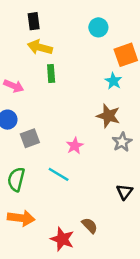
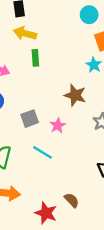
cyan circle: (98, 27) -> (89, 15), moved
brown star: (108, 116) -> (75, 95), moved
gray square: (30, 138) -> (30, 119), moved

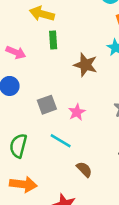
brown star: (75, 95) -> (85, 65), moved
brown semicircle: (72, 200) -> (84, 169), moved

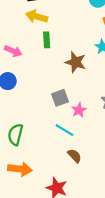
gray square: (47, 105) -> (60, 98), moved
pink star: (77, 112) -> (79, 110), moved
cyan line: (61, 141) -> (64, 130), moved

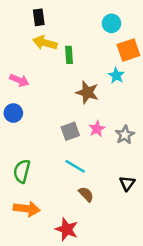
green rectangle: (47, 40) -> (69, 55), moved
pink star: (79, 110) -> (97, 129), moved

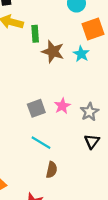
brown star: (87, 92) -> (53, 52), moved
black triangle: (127, 183) -> (92, 141), moved
brown semicircle: (86, 194) -> (52, 170), turned 56

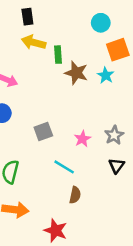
pink star: (62, 106) -> (82, 139), moved
gray square: (36, 108) -> (43, 132), moved

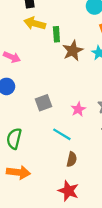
brown star: (76, 73) -> (73, 51), turned 30
red star: (56, 230) -> (68, 191), moved

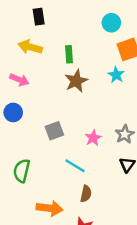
yellow arrow: (35, 23) -> (30, 47), moved
brown star: (73, 51) -> (76, 81), moved
orange arrow: (18, 172) -> (50, 208), moved

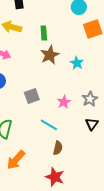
cyan star: (116, 75) -> (77, 63), moved
orange arrow: (50, 208) -> (16, 160), moved, turned 125

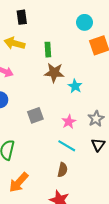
brown star: (50, 55) -> (54, 73), turned 30
cyan star: (77, 63) -> (75, 86), moved
cyan line: (49, 125) -> (67, 146), moved

